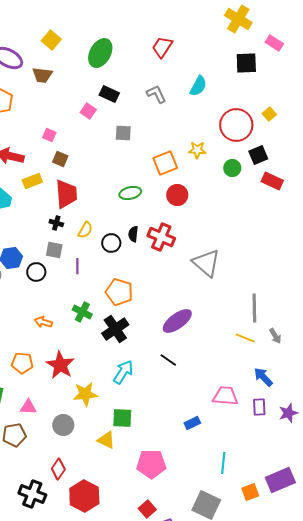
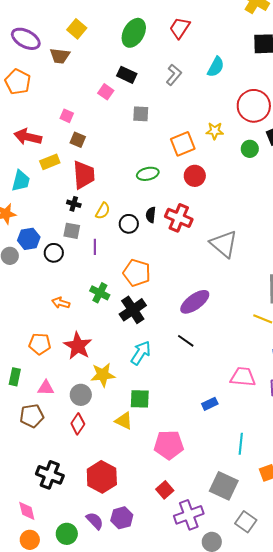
yellow square: (51, 40) -> (77, 29), moved
green ellipse: (100, 53) -> (134, 33), moved
gray L-shape: (156, 94) -> (174, 75), turned 65
gray circle: (63, 425) -> (81, 395), moved
red diamond: (58, 469) -> (78, 424), moved

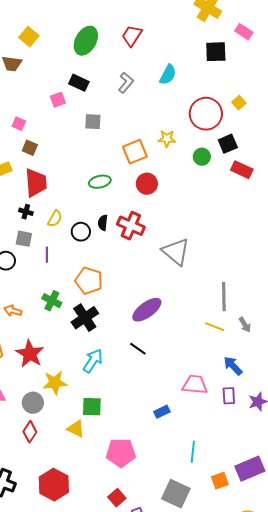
pink square: (106, 92) -> (58, 100), turned 35

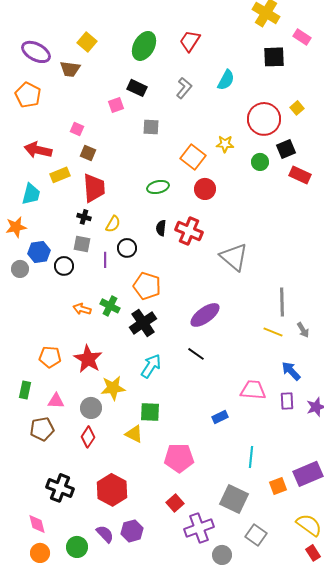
orange square: (135, 152) -> (193, 157), turned -30
black circle: (81, 232) -> (127, 248), moved
orange arrow: (13, 311) -> (82, 309), moved

